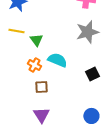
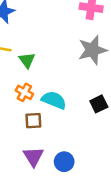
cyan semicircle: (57, 60) -> (54, 100), moved
blue circle: (91, 116) -> (64, 162), moved

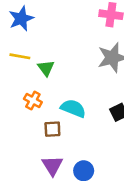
orange cross: (24, 92) -> (33, 101), moved

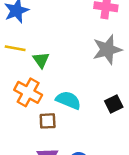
orange cross: (33, 101) -> (28, 92), size x1.5

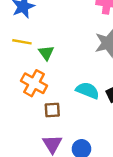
cyan semicircle: (68, 100) -> (88, 91), moved

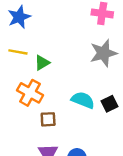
green triangle: (46, 53) -> (42, 63), turned 35

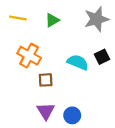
green triangle: (42, 63) -> (52, 20), moved
black square: (109, 104) -> (102, 57), moved

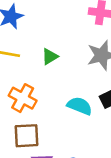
brown square: (46, 80) -> (26, 136), moved, size x1.5

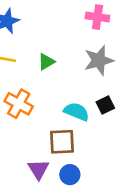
brown square: (26, 136) -> (62, 142), moved

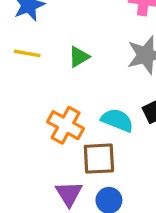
orange cross: (19, 104) -> (66, 125), moved

